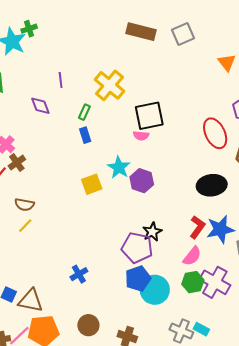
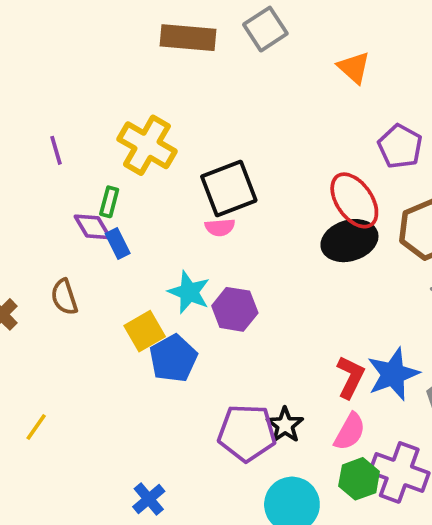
purple diamond: (40, 106) -> (93, 227), moved
black ellipse: (212, 185) -> (349, 241), moved
brown semicircle: (25, 205) -> (64, 297), moved, turned 72
black star: (152, 232) -> (285, 425), moved
blue pentagon: (138, 279) -> (173, 358), moved

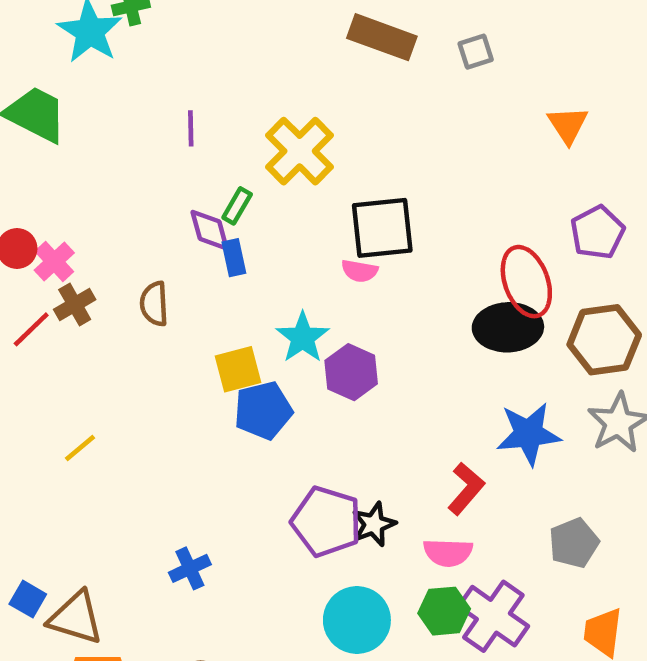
gray square: (265, 29) -> (476, 52), size x0.7
blue star: (393, 374) -> (529, 434), moved
pink semicircle: (350, 432) -> (448, 552), turned 48

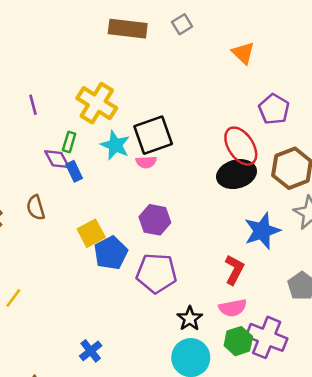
cyan star: (303, 337) -> (115, 145), moved
purple pentagon: (326, 522) -> (156, 273), moved
black star: (374, 524) -> (190, 319), moved

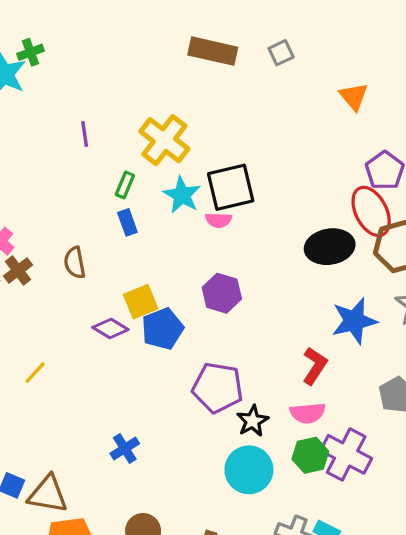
red ellipse: (241, 146) -> (371, 211), moved
purple diamond: (57, 159) -> (110, 328), moved, turned -36
purple pentagon: (156, 273) -> (218, 388), moved

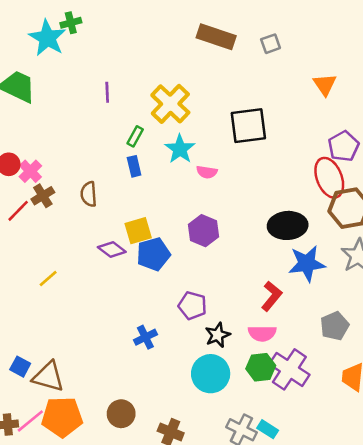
black square: (231, 187) -> (248, 126), moved
black ellipse: (330, 247) -> (288, 225), moved
purple pentagon: (218, 388) -> (192, 306), size x0.7
blue cross: (125, 448) -> (145, 337), moved

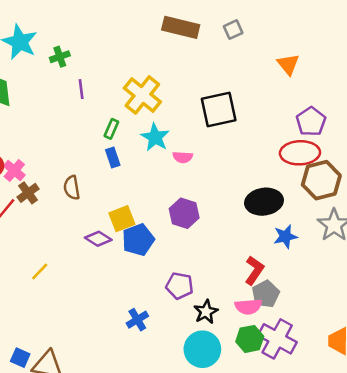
green cross: (71, 23) -> (60, 57), moved
red ellipse: (329, 178) -> (300, 153), turned -66
blue star: (307, 264) -> (285, 236), size x0.7
gray pentagon: (335, 326) -> (266, 294), moved

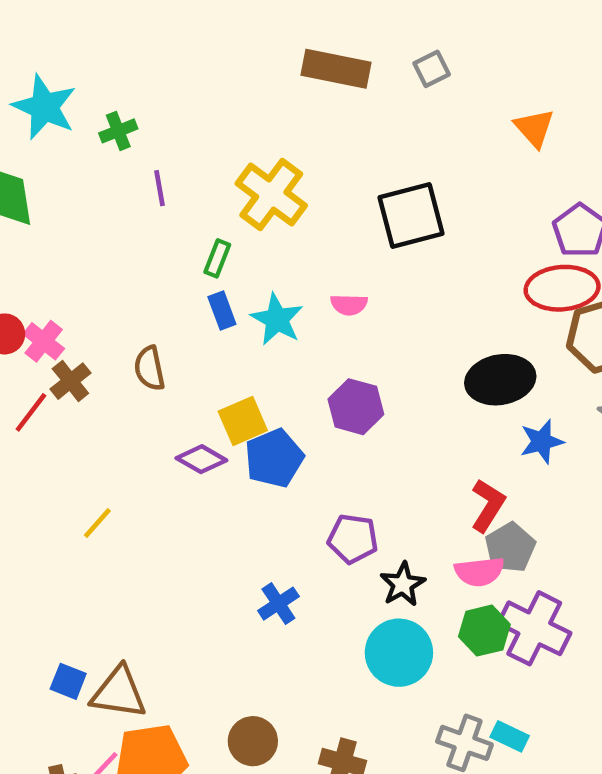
cyan star: (155, 137) -> (277, 319), moved

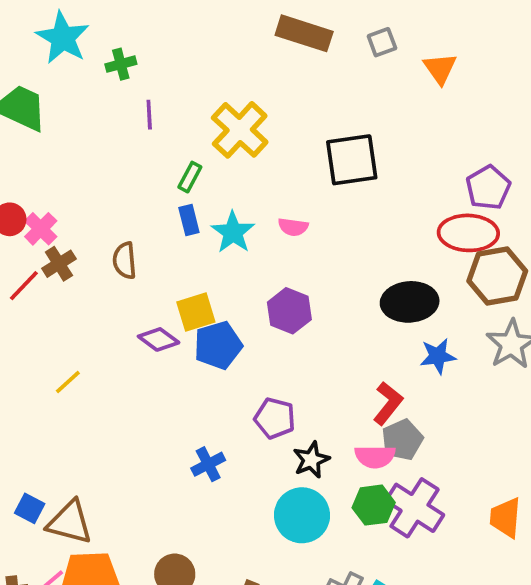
orange triangle: (534, 128) -> (440, 68), moved

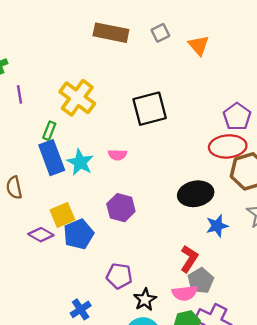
blue rectangle: (189, 220) -> (52, 158), size x1.8

